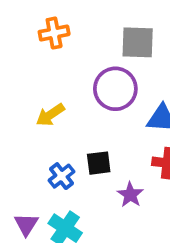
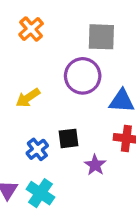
orange cross: (54, 33) -> (31, 29), turned -30

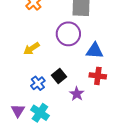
black square: (69, 138) -> (59, 76), turned -32

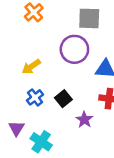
blue cross: (38, 83) -> (35, 97), moved
purple triangle: (18, 111) -> (16, 128), moved

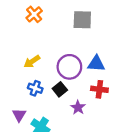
purple circle: (74, 49) -> (69, 67), moved
blue cross: (35, 97) -> (35, 88), turned -32

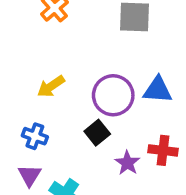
blue cross: (35, 88) -> (35, 136), moved
red cross: (99, 89) -> (163, 150), moved

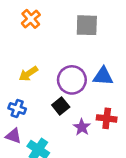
purple triangle: (30, 175) -> (13, 136), turned -42

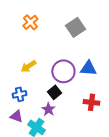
gray square: (87, 25) -> (75, 27), turned -36
blue cross: (17, 109) -> (19, 94), turned -32
purple star: (82, 127) -> (48, 109), moved

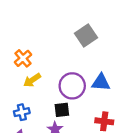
orange cross: (30, 22) -> (23, 58), moved
black square: (54, 92) -> (62, 110), turned 32

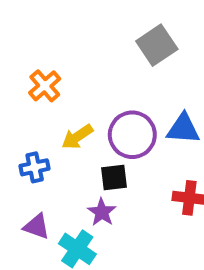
yellow arrow: (32, 80) -> (77, 137), moved
blue cross: (22, 112) -> (35, 167), moved

